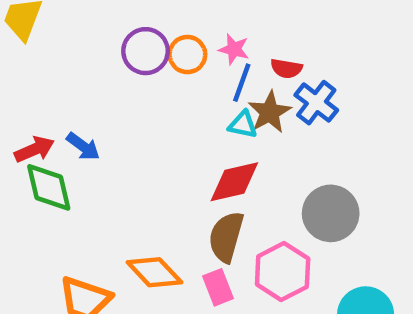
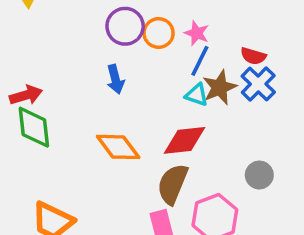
red semicircle: (286, 69) -> (253, 56), moved
blue arrow: (83, 146) -> (115, 79), moved, turned 32
gray circle: (331, 213) -> (259, 175), size x0.6
orange diamond: (154, 272) -> (118, 147), moved

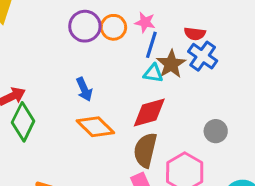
blue arrow: (115, 79) -> (84, 89), moved
green diamond: (34, 127) -> (23, 122), turned 42

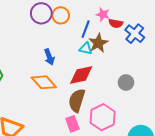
pink star: (145, 22) -> (103, 15), moved
blue cross: (203, 56) -> (135, 34), moved
blue arrow: (84, 89) -> (49, 57), moved
gray circle: (216, 131) -> (126, 82), moved

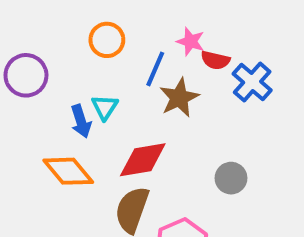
purple circle: (41, 13) -> (26, 75), moved
cyan triangle: (86, 49) -> (105, 107), moved, turned 48

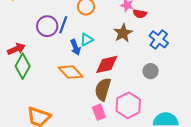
blue line: (155, 69) -> (63, 25), moved
blue cross: (252, 82) -> (159, 39), moved
cyan triangle: (105, 107) -> (87, 40), turned 32

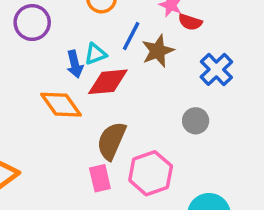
blue line: (63, 25) -> (131, 36), moved
red diamond: (107, 64) -> (108, 82), moved

